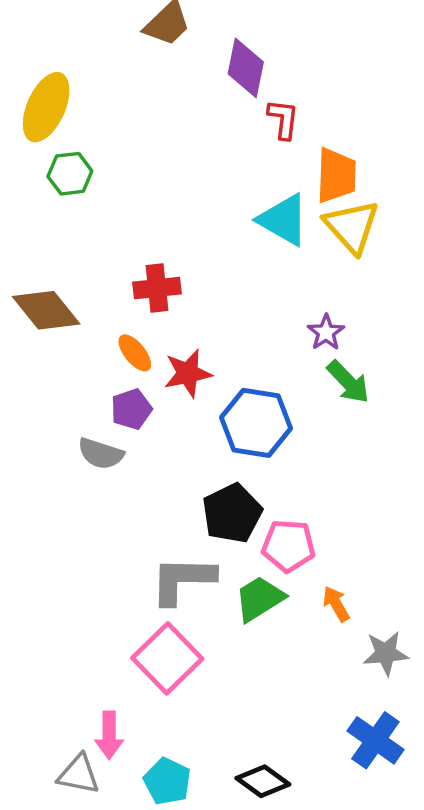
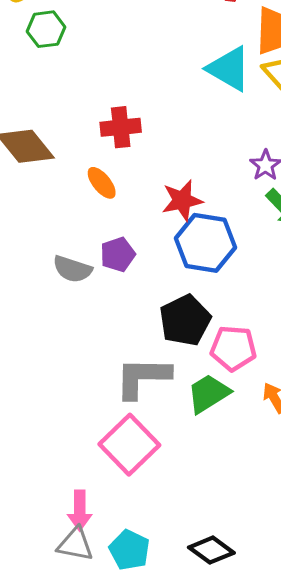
red star: (188, 373) -> (182, 200), moved
purple pentagon: (131, 409) -> (118, 255), moved
gray triangle: (79, 774) -> (75, 544), moved

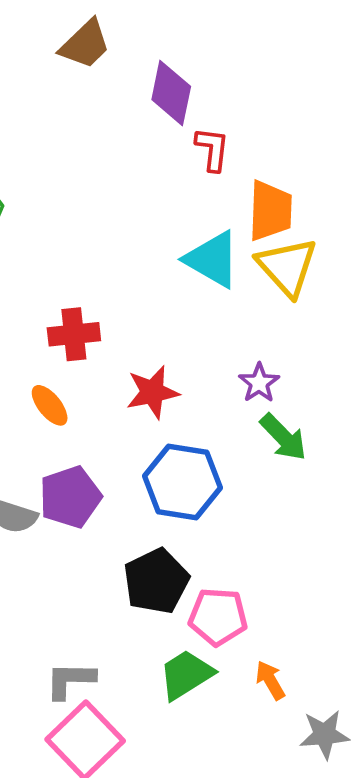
red star: (182, 200) -> (152, 392), moved
purple pentagon: (118, 255) -> (70, 497), size x1.4
gray L-shape: (143, 377) -> (70, 680), moved, size x0.7

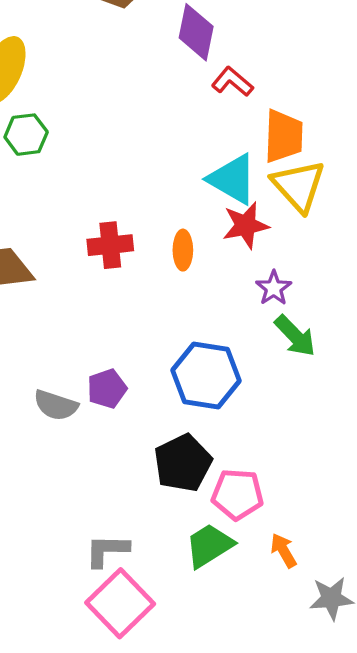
red L-shape: (212, 149) -> (232, 82), turned -57
red star: (152, 392) -> (246, 225), moved
orange ellipse: (50, 405) -> (183, 250), moved, turned 39
purple pentagon: (70, 497) -> (107, 389), size x0.7

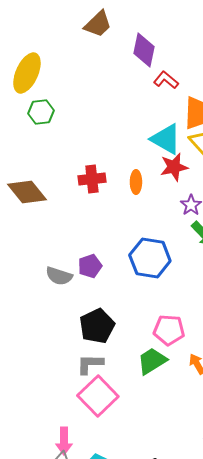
black pentagon: (183, 463) -> (97, 326), moved

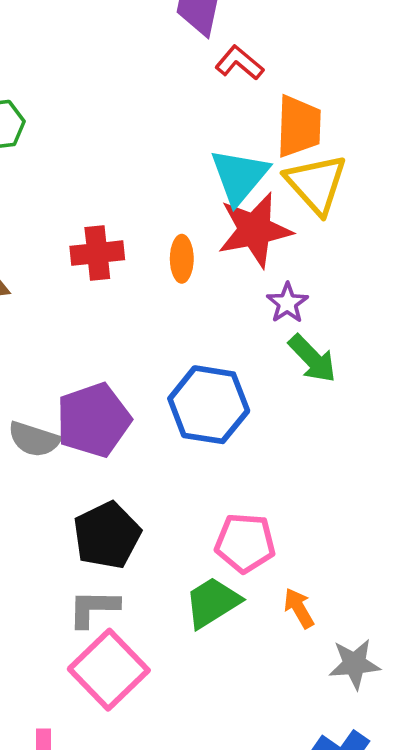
cyan triangle: (166, 139) -> (239, 176), turned 40
red star: (174, 167) -> (255, 230), size x1.4
purple pentagon: (90, 266) -> (93, 420), size x1.6

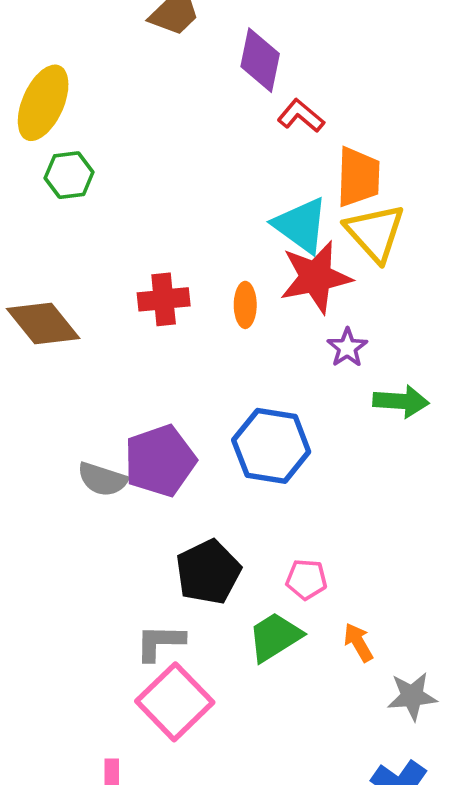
cyan triangle: (239, 176) -> (301, 225), turned -34
green arrow: (312, 359) -> (401, 401), moved, turned -42
black pentagon: (107, 535) -> (208, 572), moved
pink pentagon: (245, 543) -> (306, 579), size x0.7

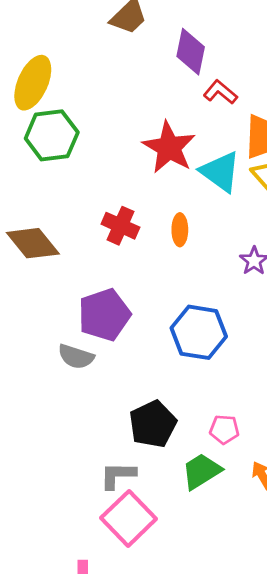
green hexagon: (69, 175) -> (52, 135), size x1.5
red star: (316, 277) -> (169, 147), moved, turned -30
red cross: (164, 299) -> (120, 226), turned 30
purple pentagon: (160, 461) -> (104, 315), moved

